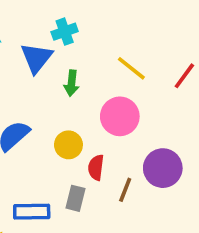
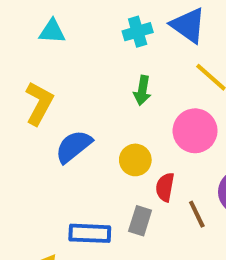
blue triangle: (36, 58) -> (188, 25), moved, turned -36
brown line: (125, 190) -> (197, 214), turned -50

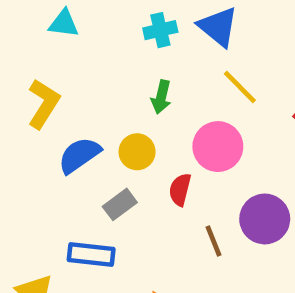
yellow circle: (135, 160) -> (137, 152), moved
red semicircle: (165, 187) -> (180, 190), moved
gray rectangle: (140, 221) -> (120, 204), moved, turned 32

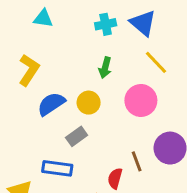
red semicircle: (180, 190) -> (115, 178), moved

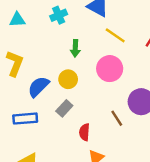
cyan cross: (106, 24) -> (59, 15), moved
blue rectangle: (57, 168) -> (25, 119), moved
red semicircle: (115, 178) -> (84, 132), moved

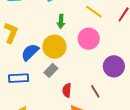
yellow circle: (68, 79) -> (54, 47), size x1.5
brown line: (117, 118) -> (95, 91), moved

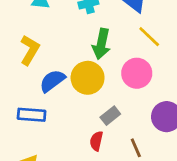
green arrow: (61, 21) -> (101, 44), size x1.5
gray rectangle: (51, 70) -> (110, 116), moved

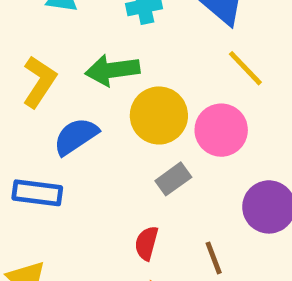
green arrow: (101, 44) -> (112, 70), moved, turned 68
yellow circle: (88, 78) -> (159, 115), moved
gray rectangle: (110, 116) -> (173, 179), moved

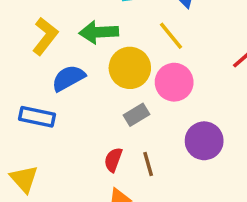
yellow line: (245, 68) -> (171, 36), moved
brown line: (214, 258) -> (148, 164), moved

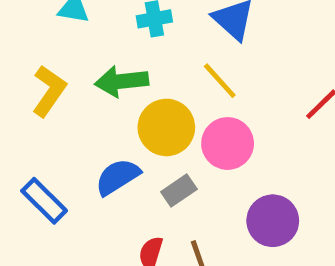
blue semicircle: (68, 78) -> (118, 177), moved
blue rectangle: (37, 117) -> (44, 201), turned 36

